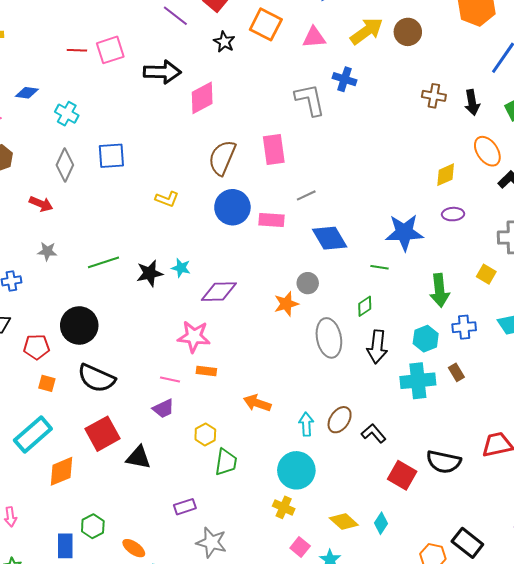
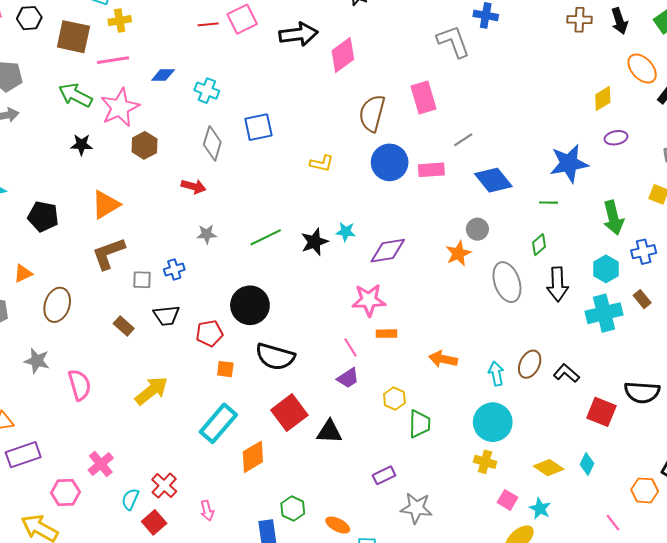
pink line: (170, 379) -> (350, 347), turned 54

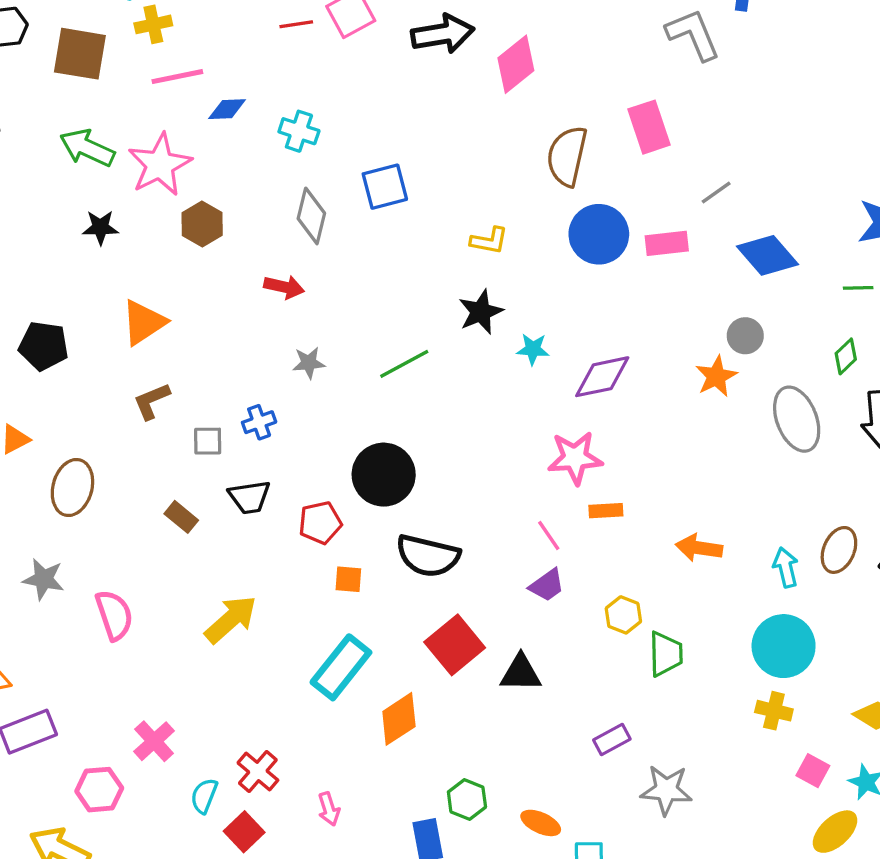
pink line: (113, 60) -> (177, 77), moved
black star: (314, 242) -> (481, 312), moved
brown L-shape: (108, 253) -> (152, 401), size x0.7

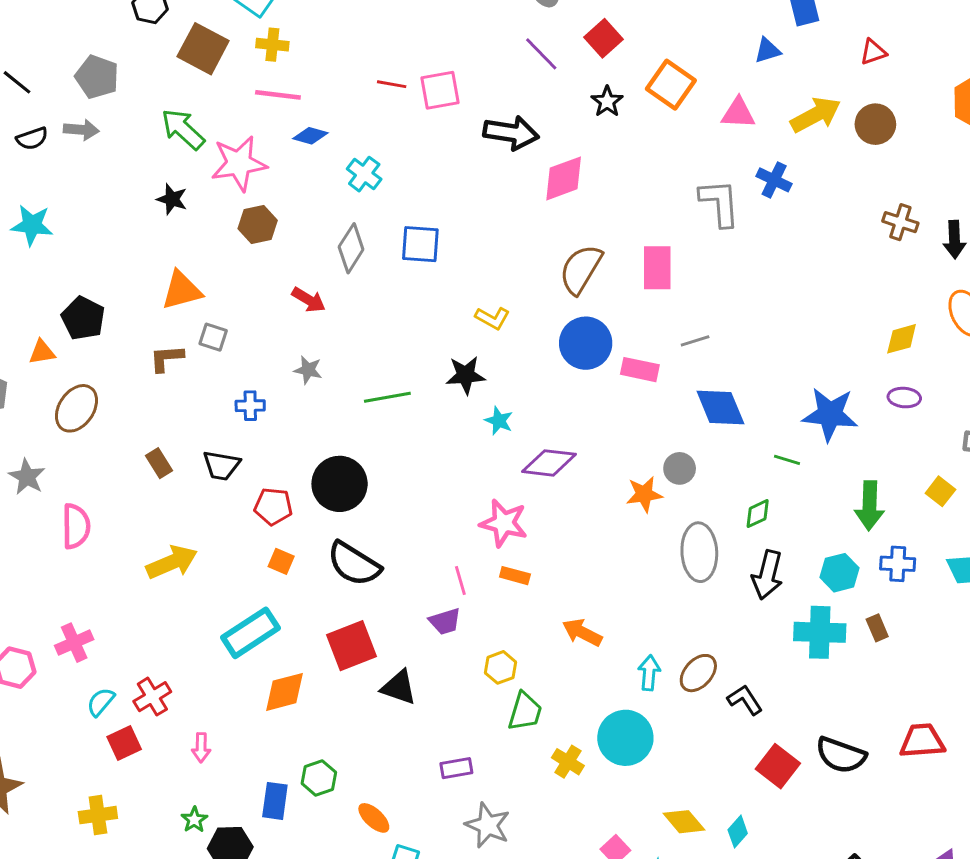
black pentagon: (44, 346) -> (83, 318), moved
gray square: (208, 441) -> (213, 337), moved
yellow cross: (774, 711) -> (568, 762), moved

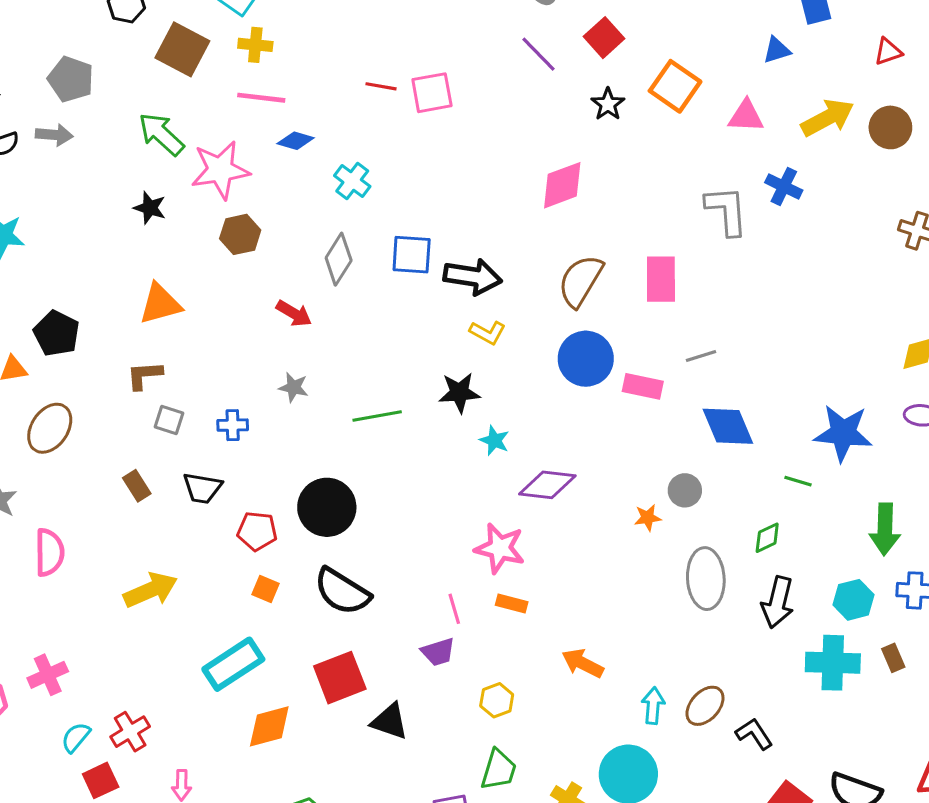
black arrow: (511, 133) -> (473, 277), moved
gray square: (213, 337) -> (169, 420), moved
orange star: (644, 494) -> (648, 518), size x0.7
green trapezoid: (525, 712) -> (499, 770), moved

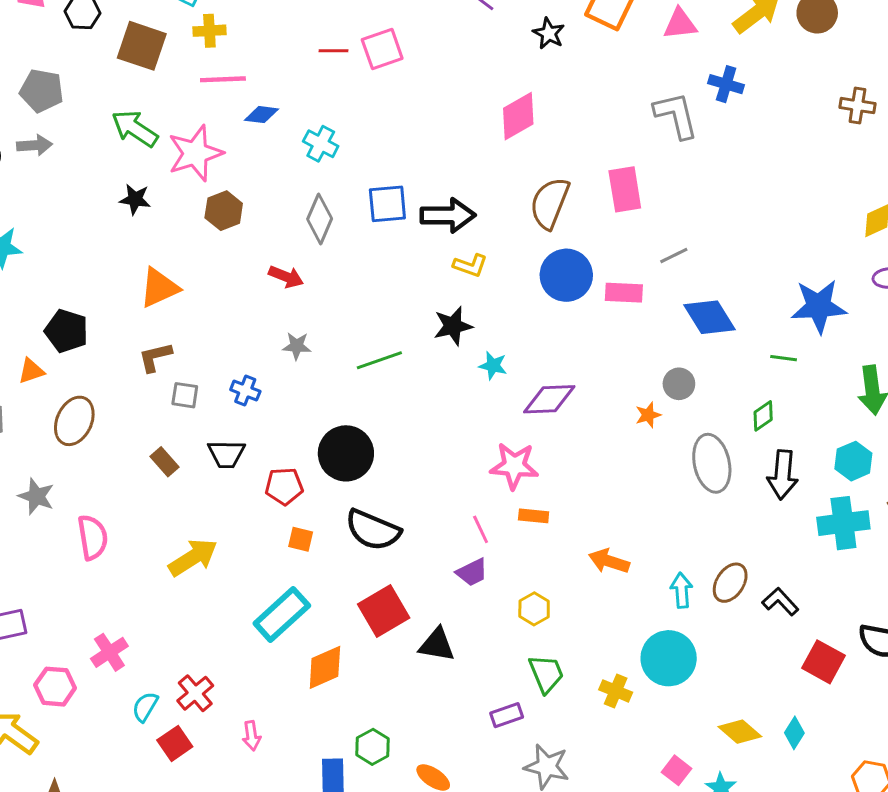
blue cross: (233, 425) -> (245, 390), turned 32
green trapezoid: (499, 770) -> (546, 674), turned -30

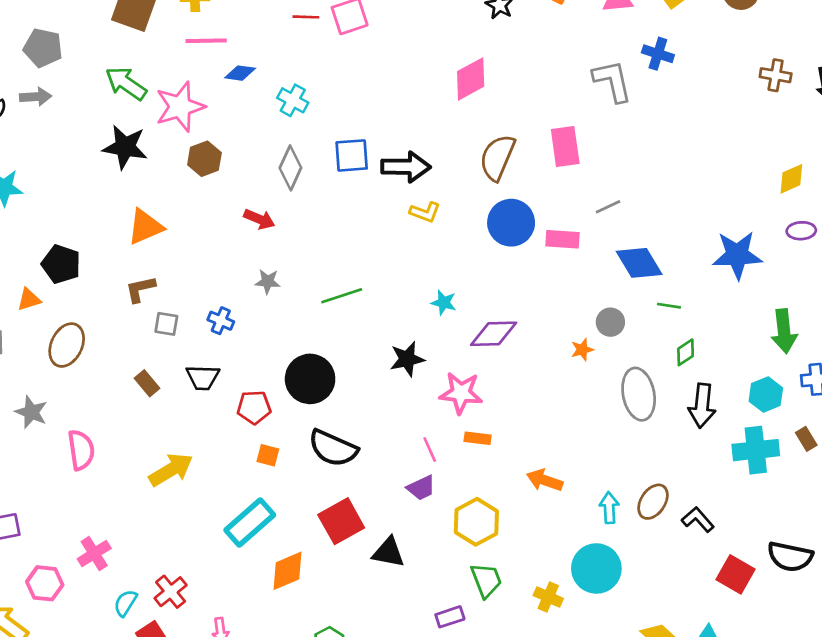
black star: (135, 199) -> (125, 147), size x1.6
black star: (453, 326) -> (407, 359), moved
green line: (784, 358) -> (669, 306), moved
yellow hexagon: (534, 609) -> (476, 522), size x1.6

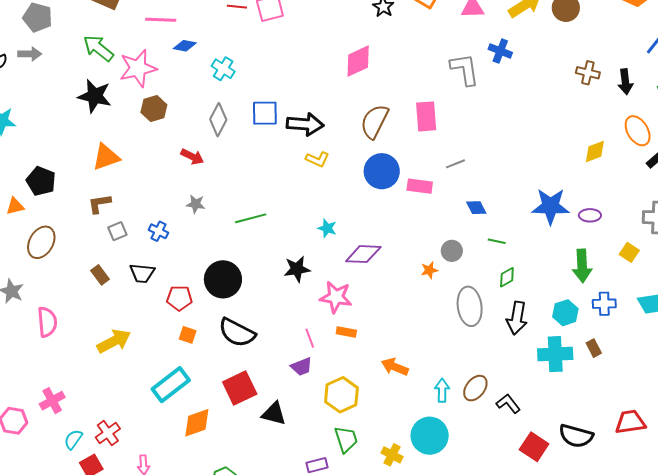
purple ellipse: (801, 231) -> (590, 215), moved
blue diamond: (639, 263) -> (476, 208), size x0.6
gray square: (166, 324) -> (117, 231), turned -36

